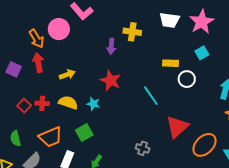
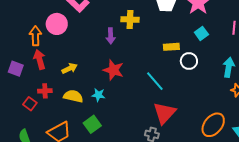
orange arrow: (36, 39) -> (35, 36), turned -144
red cross: (42, 103) -> (45, 91), moved
red triangle: (177, 127) -> (164, 113), moved

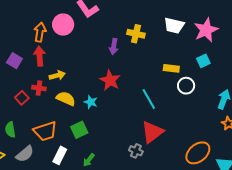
yellow arrow: (69, 68) -> (57, 75), moved

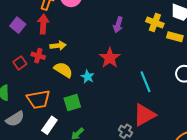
yellow cross: (136, 34) -> (155, 23), moved
yellow rectangle: (171, 68) -> (175, 37), moved

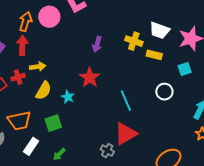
red cross: (38, 56) -> (18, 77), turned -32
yellow semicircle: (63, 70) -> (44, 91), turned 90

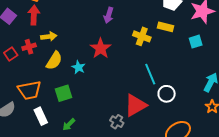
yellow cross: (134, 41) -> (142, 36), moved
white circle: (164, 92) -> (167, 94), moved
cyan line: (126, 101) -> (150, 74), moved
white rectangle: (31, 146) -> (41, 116), turned -60

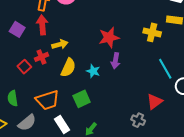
purple arrow: (109, 15) -> (115, 61), moved
red star: (101, 48) -> (109, 37), moved, turned 30
red triangle: (135, 105) -> (155, 102), size x0.7

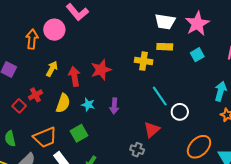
red arrow: (42, 25) -> (74, 76), moved
yellow arrow: (60, 44) -> (52, 69), moved, turned -42
purple arrow: (115, 61) -> (114, 106), moved

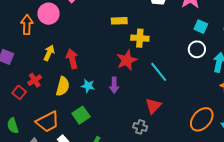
yellow rectangle: (165, 47) -> (119, 21), moved
cyan square: (197, 55) -> (201, 27), moved, turned -32
red star: (101, 70) -> (127, 60), moved
white circle: (180, 112) -> (197, 49), moved

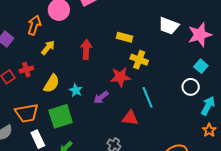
orange arrow: (27, 25) -> (34, 25), moved
red arrow: (72, 59) -> (86, 49), moved
purple arrow: (114, 85) -> (101, 97), turned 35
red triangle: (153, 106) -> (130, 118), moved, turned 36
green square: (81, 115) -> (61, 116), size x1.4

